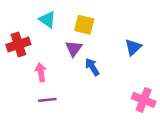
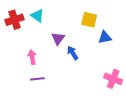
yellow square: (84, 25) -> (89, 20), moved
red cross: (18, 45) -> (15, 20), moved
blue triangle: (133, 47) -> (105, 37), turned 32

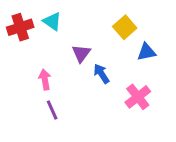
yellow square: (89, 20) -> (125, 27), turned 35
purple line: (37, 79) -> (52, 110), turned 72
pink cross: (113, 79) -> (138, 97), moved, turned 30

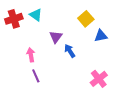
pink cross: (138, 97) -> (99, 79), moved

